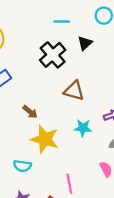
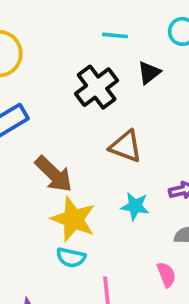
brown arrow: (30, 112) -> (54, 174), size x1.6
cyan semicircle: (22, 166) -> (71, 258), moved

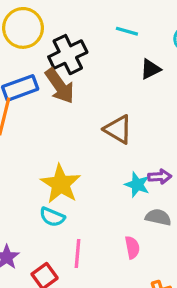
black cross: (97, 87) -> (68, 55), moved
brown arrow: (54, 174) -> (60, 86), moved
cyan star: (135, 206) -> (137, 185), moved

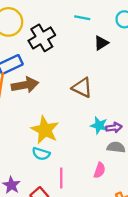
brown arrow: (60, 86) -> (25, 85), moved, turned -60
purple arrow: (160, 177) -> (114, 128), moved
pink semicircle: (132, 247) -> (100, 170), turned 35

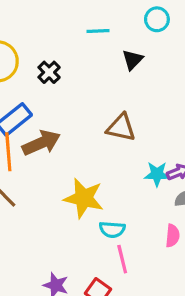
black cross: (42, 38) -> (49, 72), size x0.6
cyan semicircle: (41, 154) -> (112, 230), moved

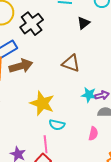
black cross: (49, 72) -> (32, 24), size x1.6
pink line: (122, 259) -> (46, 144), moved

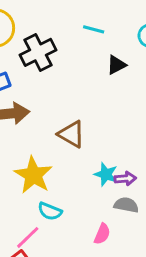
brown triangle: (71, 63) -> (71, 134), moved
pink line: (46, 144) -> (28, 237), turned 42

